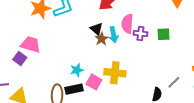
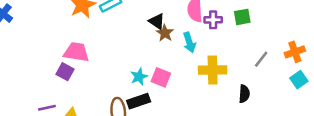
cyan arrow: (114, 35) -> (189, 42), moved
yellow cross: (115, 73) -> (213, 70), moved
pink square: (94, 82) -> (161, 77), moved
gray line: (174, 82) -> (261, 59), moved

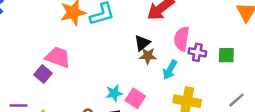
black triangle: (157, 21) -> (142, 43), turned 36
brown star: (165, 33) -> (148, 56), turned 30
cyan arrow: (189, 42) -> (170, 70), turned 36

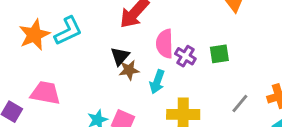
purple cross: (197, 52) -> (185, 56), turned 30
pink trapezoid: (58, 57) -> (45, 93), moved

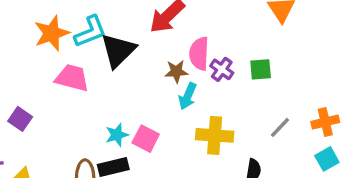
black triangle: (120, 56) -> (118, 50), moved, size x1.6
brown star: (129, 70) -> (176, 71), moved
pink trapezoid: (45, 93) -> (72, 78), moved

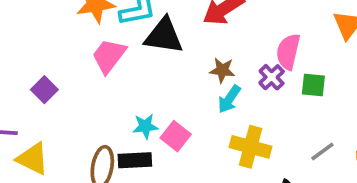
black triangle: (118, 50) -> (164, 36), turned 42
pink semicircle: (199, 54) -> (288, 52), moved
pink trapezoid: (72, 78) -> (109, 56), turned -78

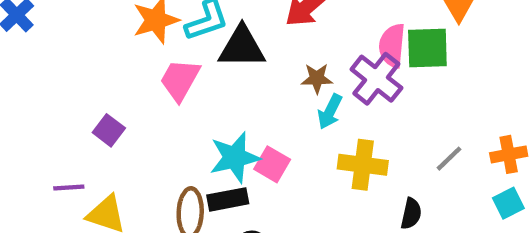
purple cross: (272, 77) -> (376, 79), size x1.6
green square: (313, 85) -> (427, 48), moved, size x1.5
cyan star: (145, 126) -> (235, 157), size x1.6

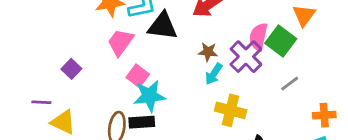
green square: (427, 48) -> (281, 41), turned 32
gray line: (449, 159) -> (290, 84), moved
pink square: (272, 164) -> (138, 76), moved

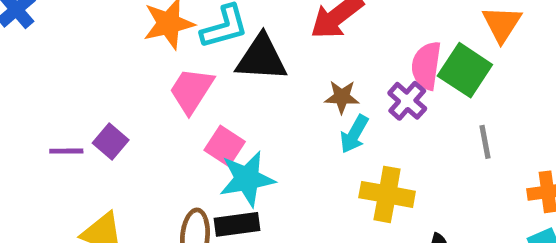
purple cross: (246, 57) -> (407, 101), size x0.7
gray line: (290, 84) -> (485, 142), turned -60
purple line: (41, 102) -> (66, 151), moved

